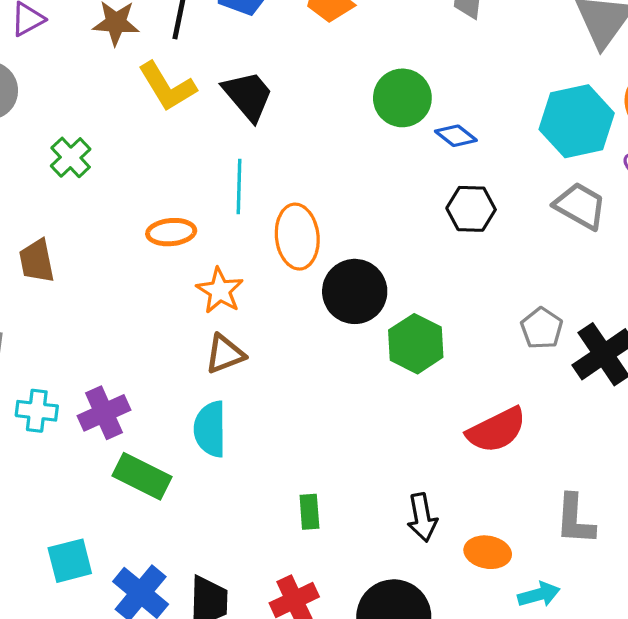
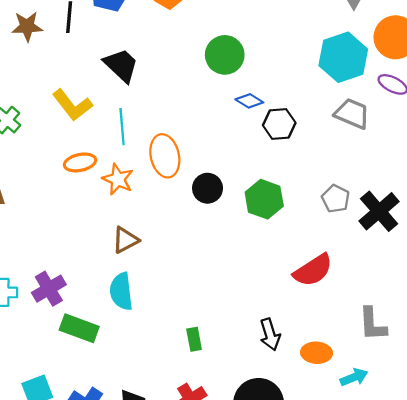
yellow L-shape: (167, 87) -> (72, 105), moved
blue diamond: (456, 136) -> (249, 101), moved
orange star: (220, 291) -> (118, 179), moved
black circle: (355, 291) -> (208, 188), size x0.7
green hexagon: (416, 344) -> (264, 199), moved

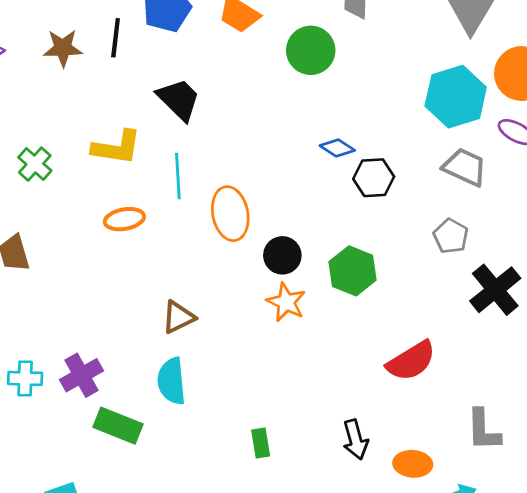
green circle: (225, 55) -> (311, 50), moved
yellow L-shape: (72, 105) -> (117, 147), turned -45
orange star: (118, 179) -> (286, 302), moved
gray pentagon: (336, 199) -> (451, 236), moved

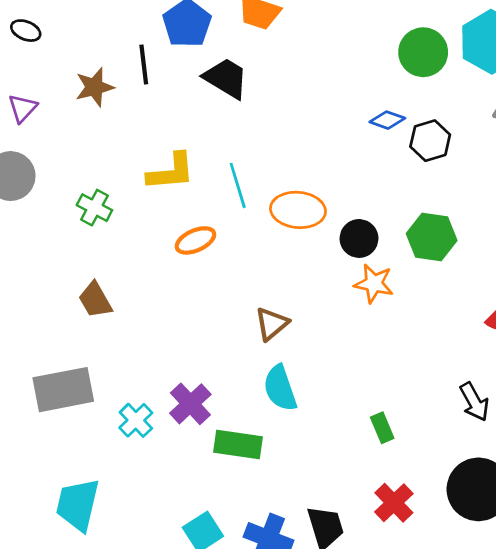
green circle: (311, 50) -> (423, 52), moved
black trapezoid: (179, 99) -> (226, 78), moved
orange ellipse: (230, 214) -> (298, 210), turned -60
cyan cross: (25, 378) -> (136, 420), turned -32

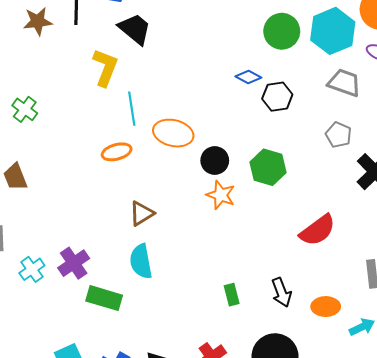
yellow L-shape: (171, 172) -> (105, 67), moved, turned -72
orange ellipse: (195, 240) -> (117, 152), moved
green rectangle: (382, 428) -> (232, 295), moved

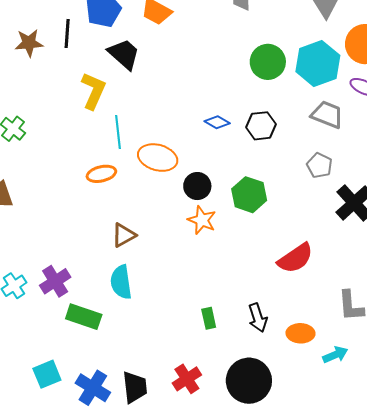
blue diamond: (248, 77) -> (217, 122), moved

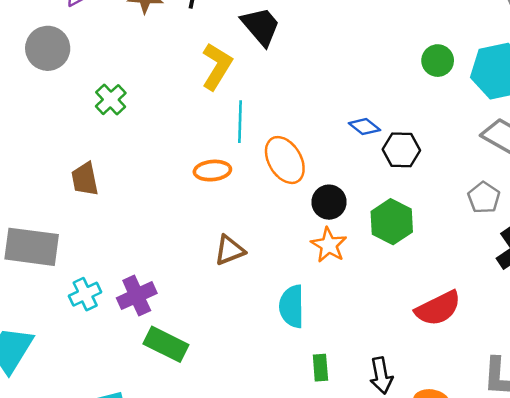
green circle: (268, 62) -> (438, 61), size x0.7
black hexagon: (261, 126) -> (401, 150), moved
orange ellipse: (158, 158) -> (285, 160), turned 36
cyan semicircle: (121, 282) -> (292, 306), moved

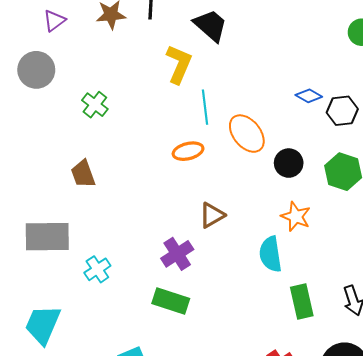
orange star: (329, 245) -> (296, 217), moved
purple cross: (137, 296) -> (177, 254), moved
green rectangle: (320, 368) -> (302, 301), size x1.5

